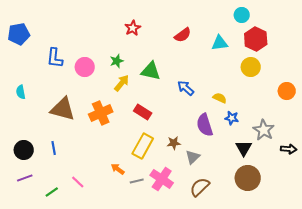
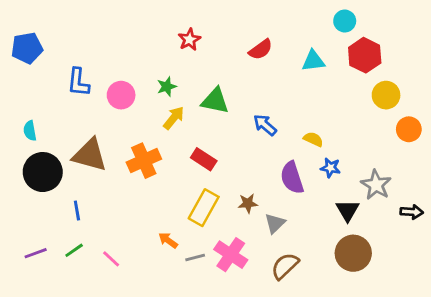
yellow circle: (251, 67) -> (386, 95), moved
black circle: (24, 150) -> (43, 172), moved, size x1.4
green line: (52, 192) -> (74, 250), moved

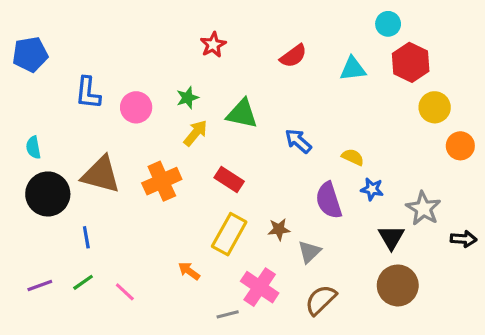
gray line: (195, 257) -> (228, 314), moved

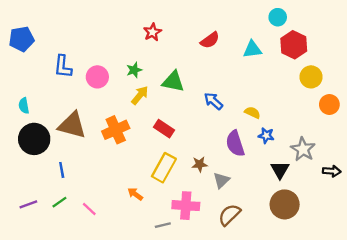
pink cross: (260, 287) -> (186, 206), turned -30

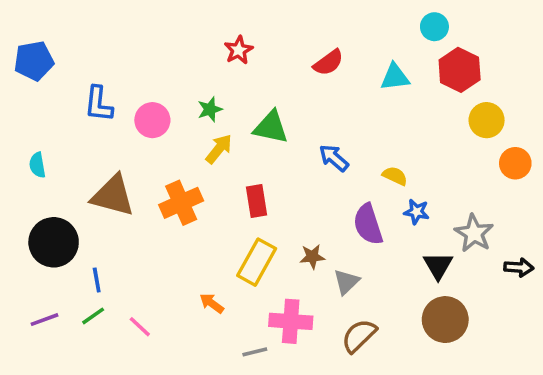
red rectangle: (164, 129) -> (257, 201), turned 48
black circle: (34, 139) -> (54, 242), moved
blue line: (62, 170) -> (97, 280), moved

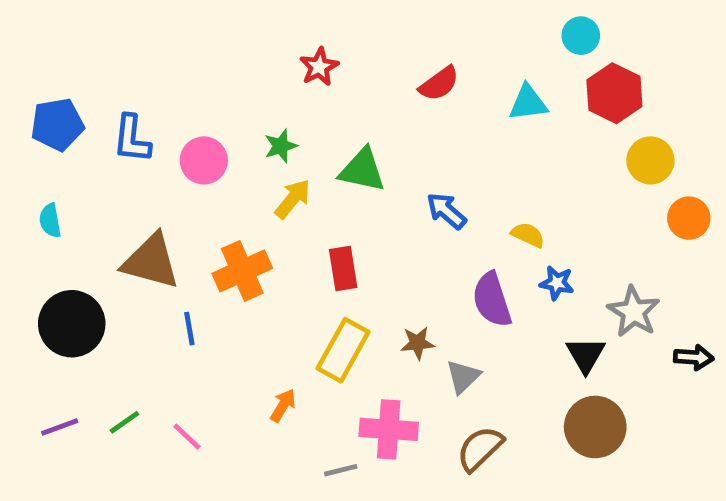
blue pentagon: (34, 61) -> (57, 124), moved
blue line: (97, 280) -> (189, 329), moved
orange arrow: (212, 303) -> (283, 405), turned 85

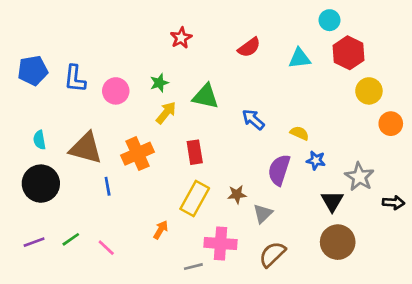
cyan semicircle: (50, 220) -> (39, 140), moved
purple semicircle: (492, 300) -> (279, 170), turned 36

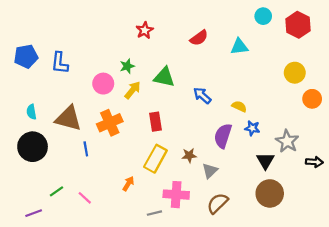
red hexagon: (349, 53) -> (298, 25), moved
pink circle: (116, 91) -> (103, 84), moved
purple line: (34, 242) -> (34, 213), moved

